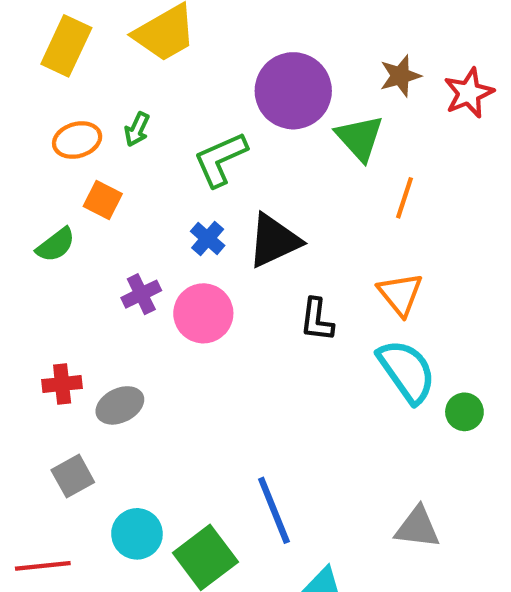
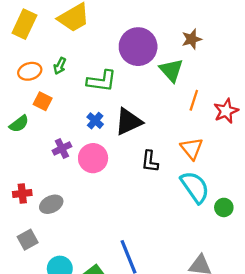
red star: (469, 93) -> (226, 111), moved
green L-shape: (220, 159) -> (102, 81), turned -148

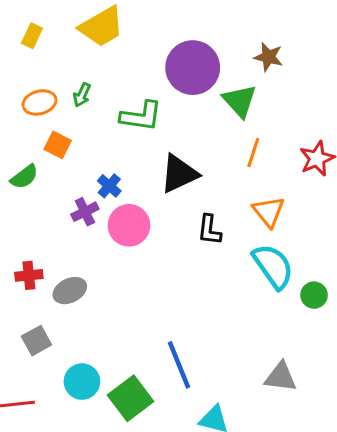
yellow rectangle: (24, 24) -> (32, 36), size x0.6
brown star: (192, 39) -> (269, 57), turned 30
orange line: (194, 100) -> (253, 153), moved
blue cross: (95, 121) -> (109, 186), moved

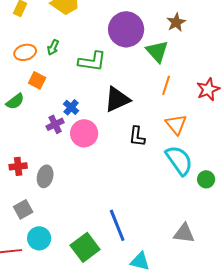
brown star: (269, 57) -> (176, 22), turned 30
gray ellipse: (70, 291) -> (45, 176), turned -50
cyan circle: (82, 382) -> (39, 238), moved

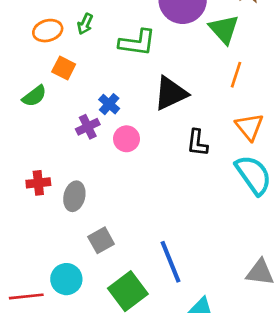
pink circle: (84, 133) -> (126, 139), size x0.7
gray square: (23, 209) -> (101, 240), moved

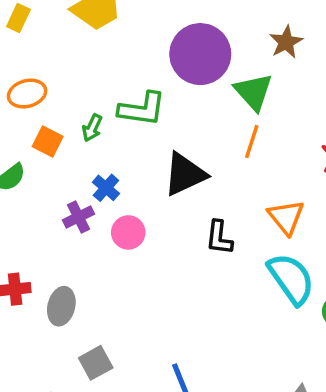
green arrow: (85, 24) -> (92, 128), moved
orange line: (236, 75) -> (252, 142), moved

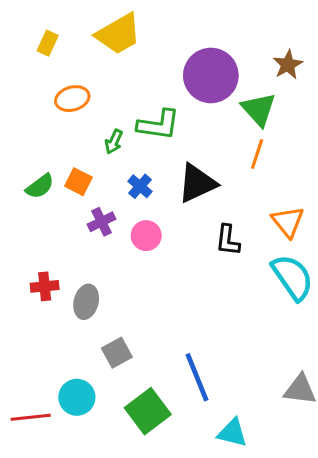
orange ellipse: (27, 94) -> (72, 99), moved
orange square: (48, 142) -> (78, 182), moved
blue cross: (106, 188) -> (140, 186), moved

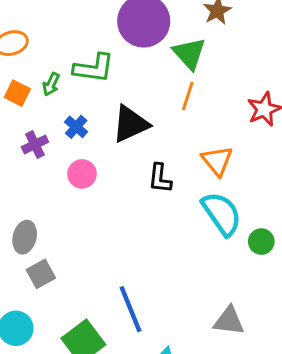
orange square: (78, 182) -> (17, 93), moved
purple cross: (102, 222) -> (35, 145), moved
gray square: (117, 353) -> (41, 274), moved

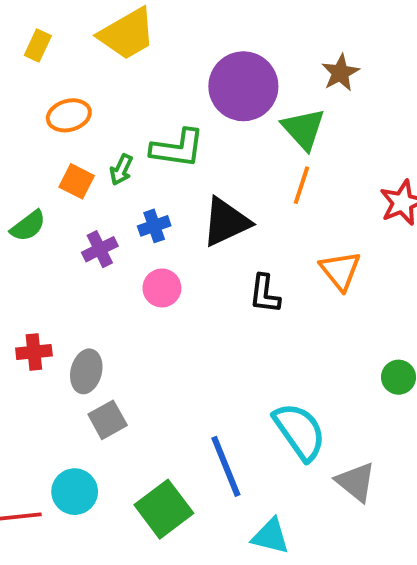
blue cross: (76, 127) -> (154, 226), turned 30
cyan semicircle: (222, 214) -> (300, 431), moved
gray triangle: (229, 321) -> (356, 482), turned 32

